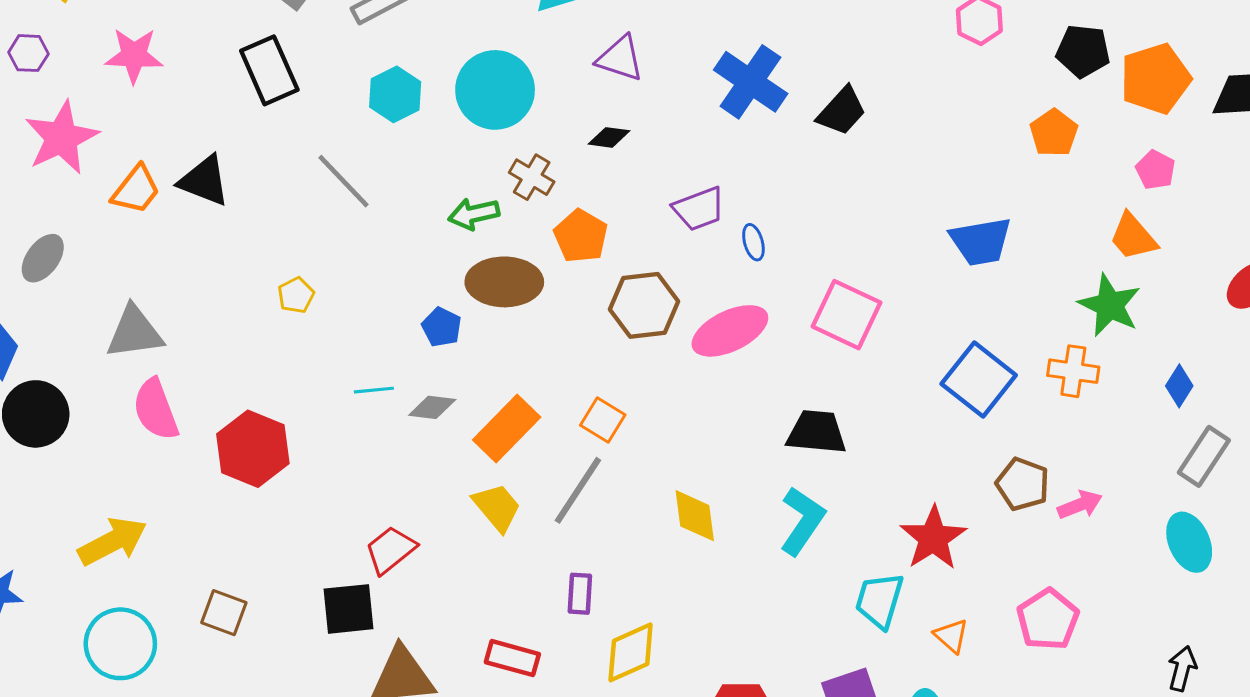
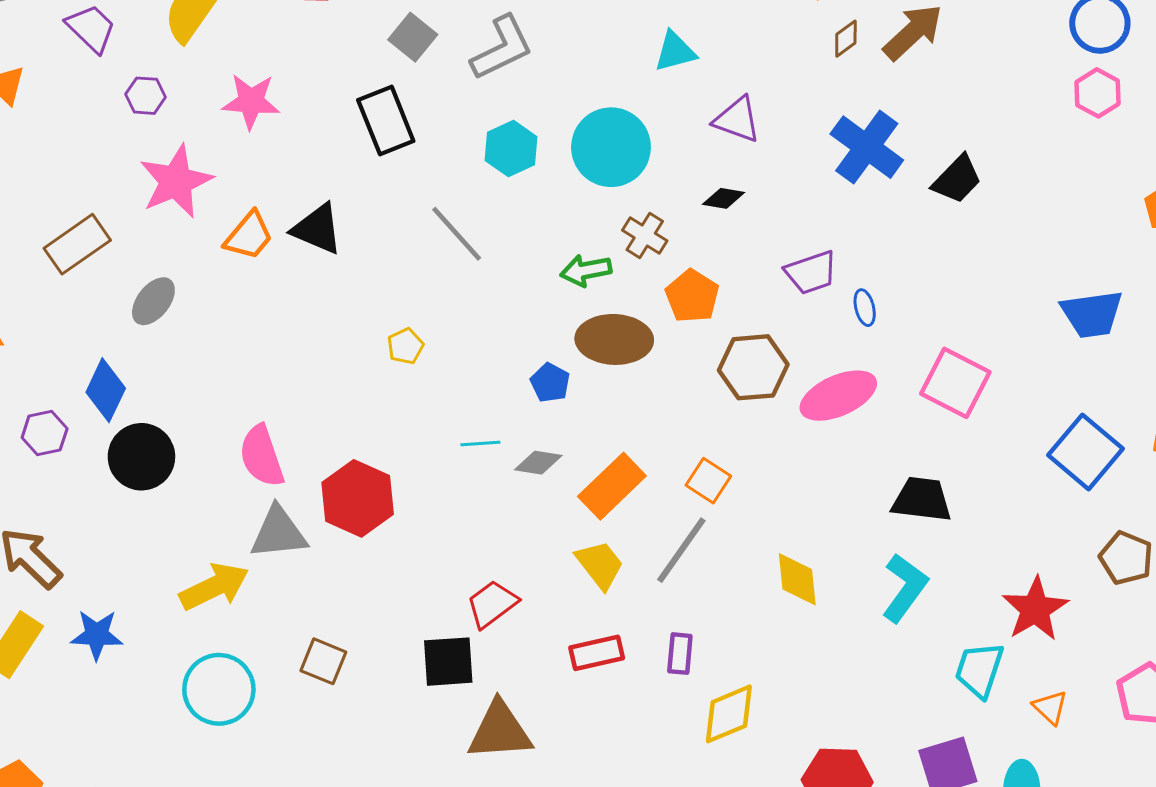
gray triangle: (135, 332) -> (279, 533), moved
red rectangle: (512, 658) -> (597, 653), moved, turned -30

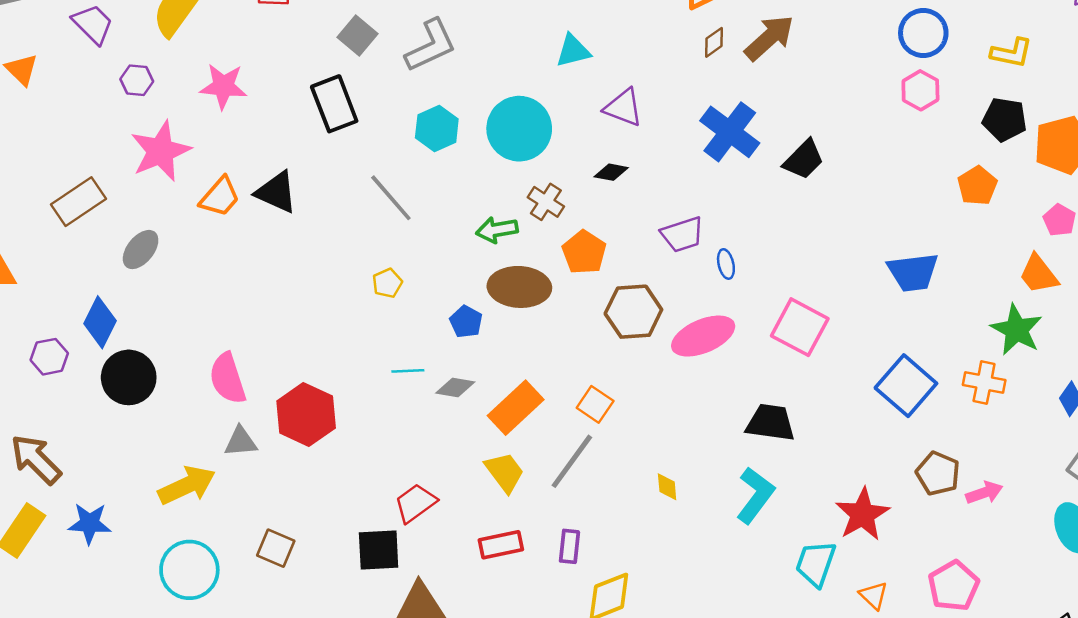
yellow pentagon: (405, 346) -> (387, 283), moved
gray triangle: (279, 533) -> (241, 442), size x0.7
yellow diamond: (797, 579) -> (667, 487), size x0.6

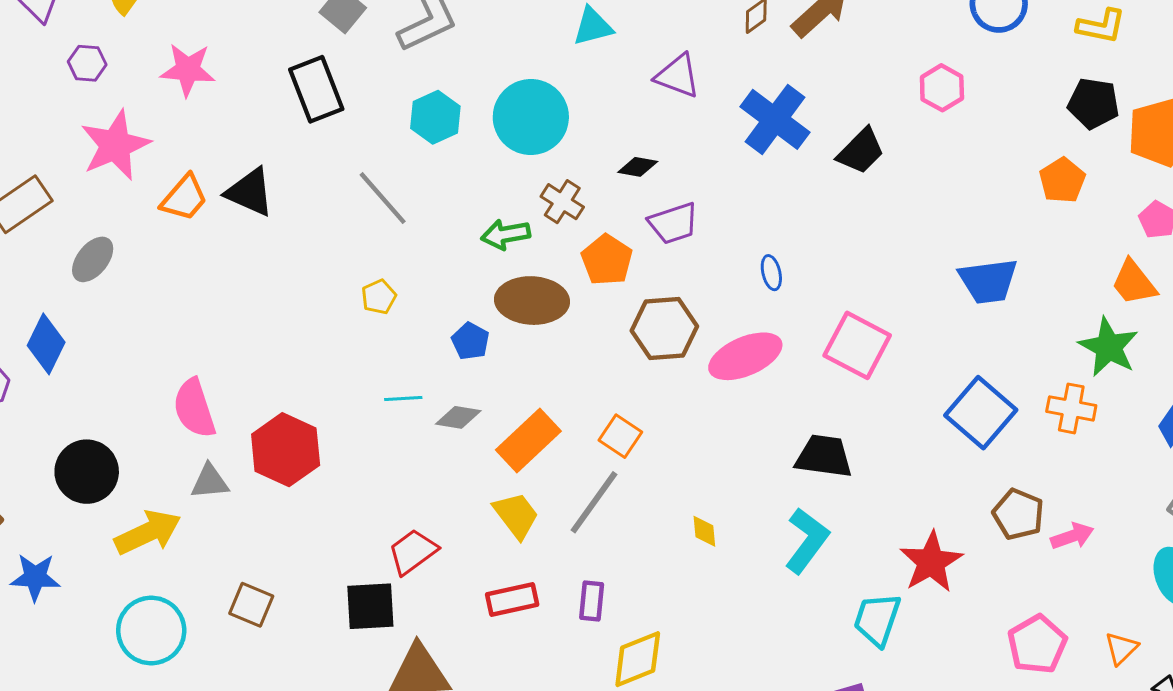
pink hexagon: (920, 90) -> (942, 88), moved
purple triangle: (623, 108) -> (678, 76), moved
purple trapezoid: (682, 234) -> (673, 223), moved
black circle: (129, 377) -> (87, 472), moved
orange triangle: (874, 596) -> (1121, 648), moved, turned 32

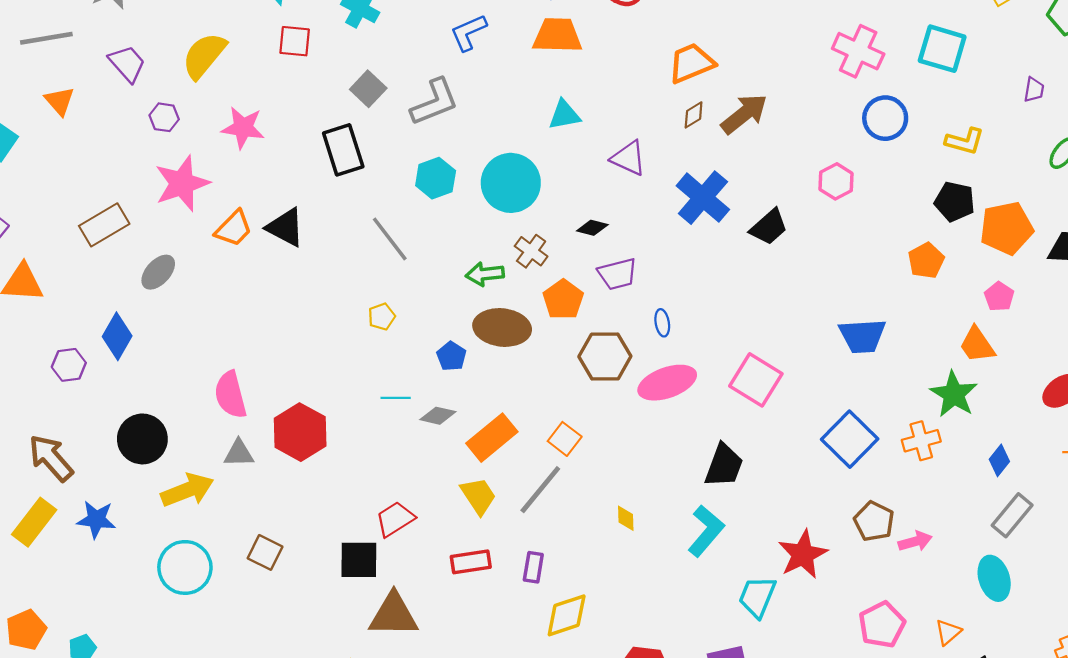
blue ellipse: (771, 273) -> (662, 323), moved
orange cross: (1071, 408) -> (921, 441), turned -30
black trapezoid: (824, 456) -> (724, 465), turned 99

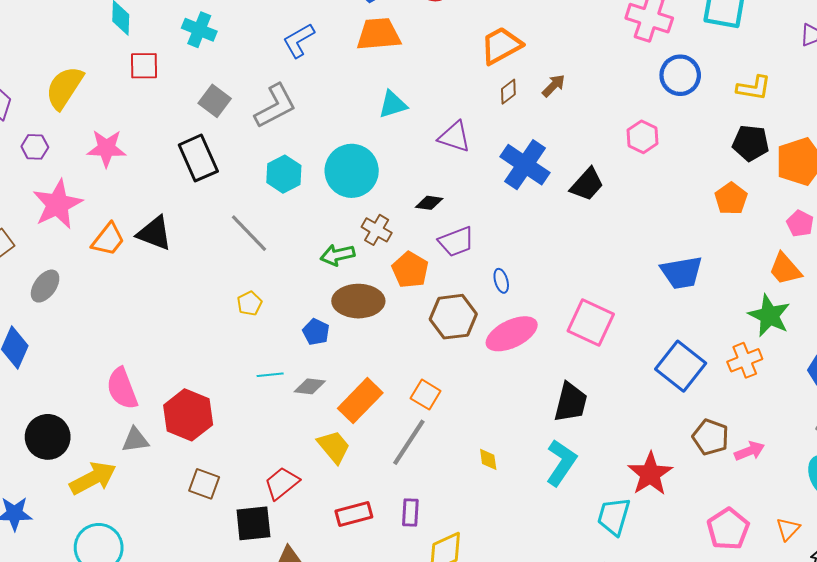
brown arrow: (744, 114) -> (554, 86), size x0.6
yellow trapezoid: (478, 496) -> (334, 447), moved
brown square: (265, 552) -> (204, 484), moved

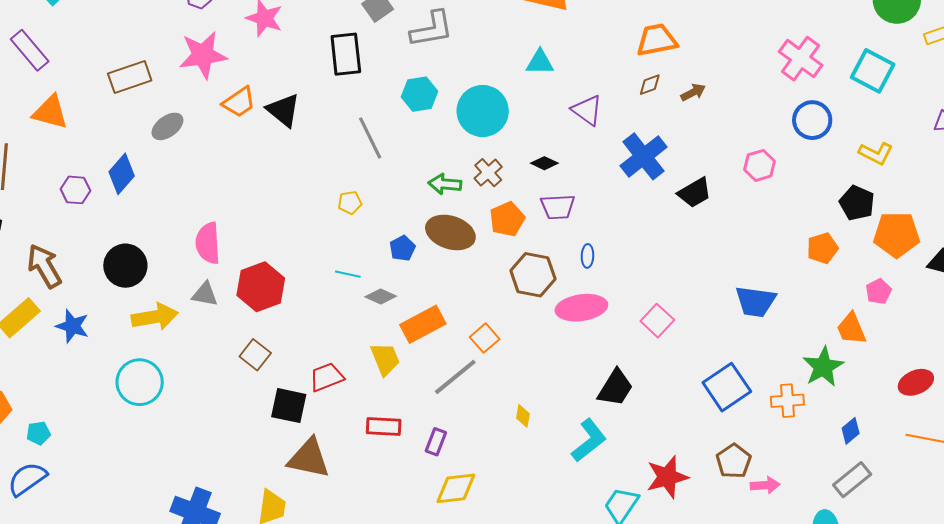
pink square: (591, 322) -> (657, 321), size x0.7

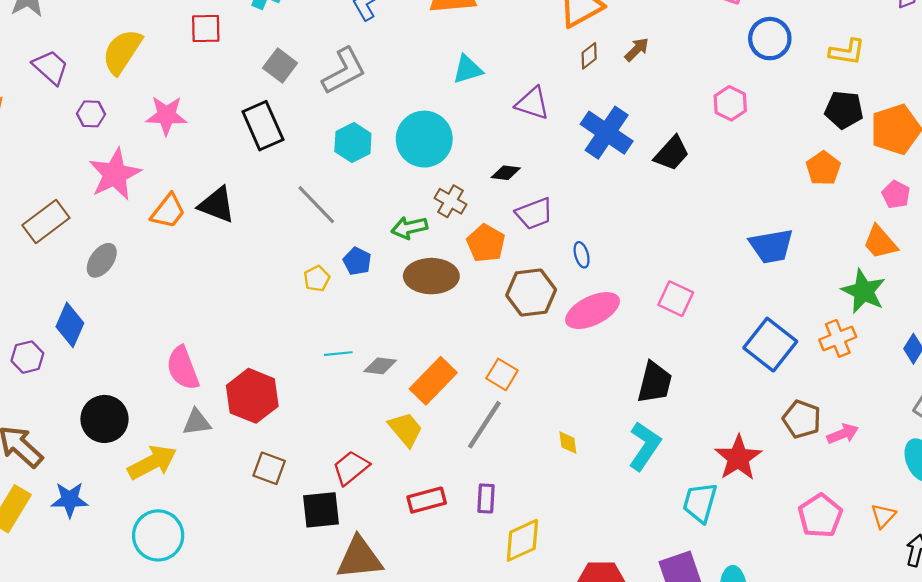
blue pentagon: (402, 248) -> (357, 261), moved

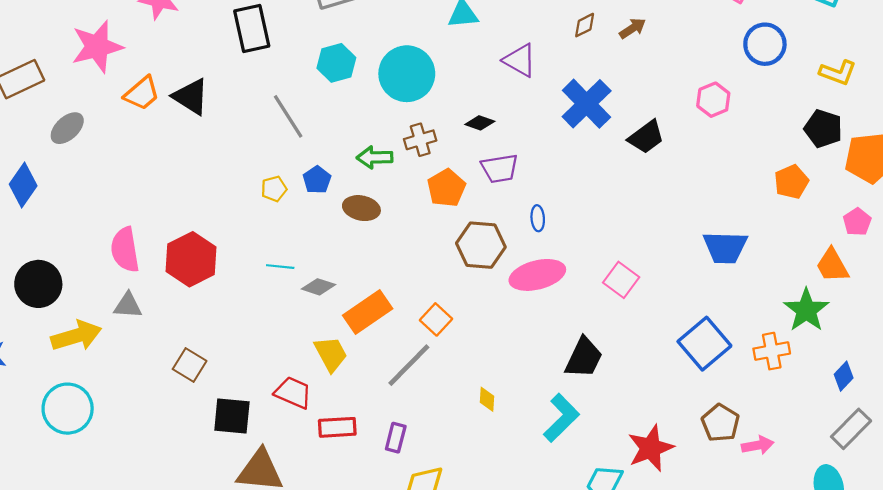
brown cross: (451, 201) -> (420, 140), turned 32
brown ellipse: (431, 276) -> (361, 208), moved, size x0.7
red hexagon: (252, 396) -> (191, 259), moved
red trapezoid: (351, 468) -> (293, 393), moved, turned 51

